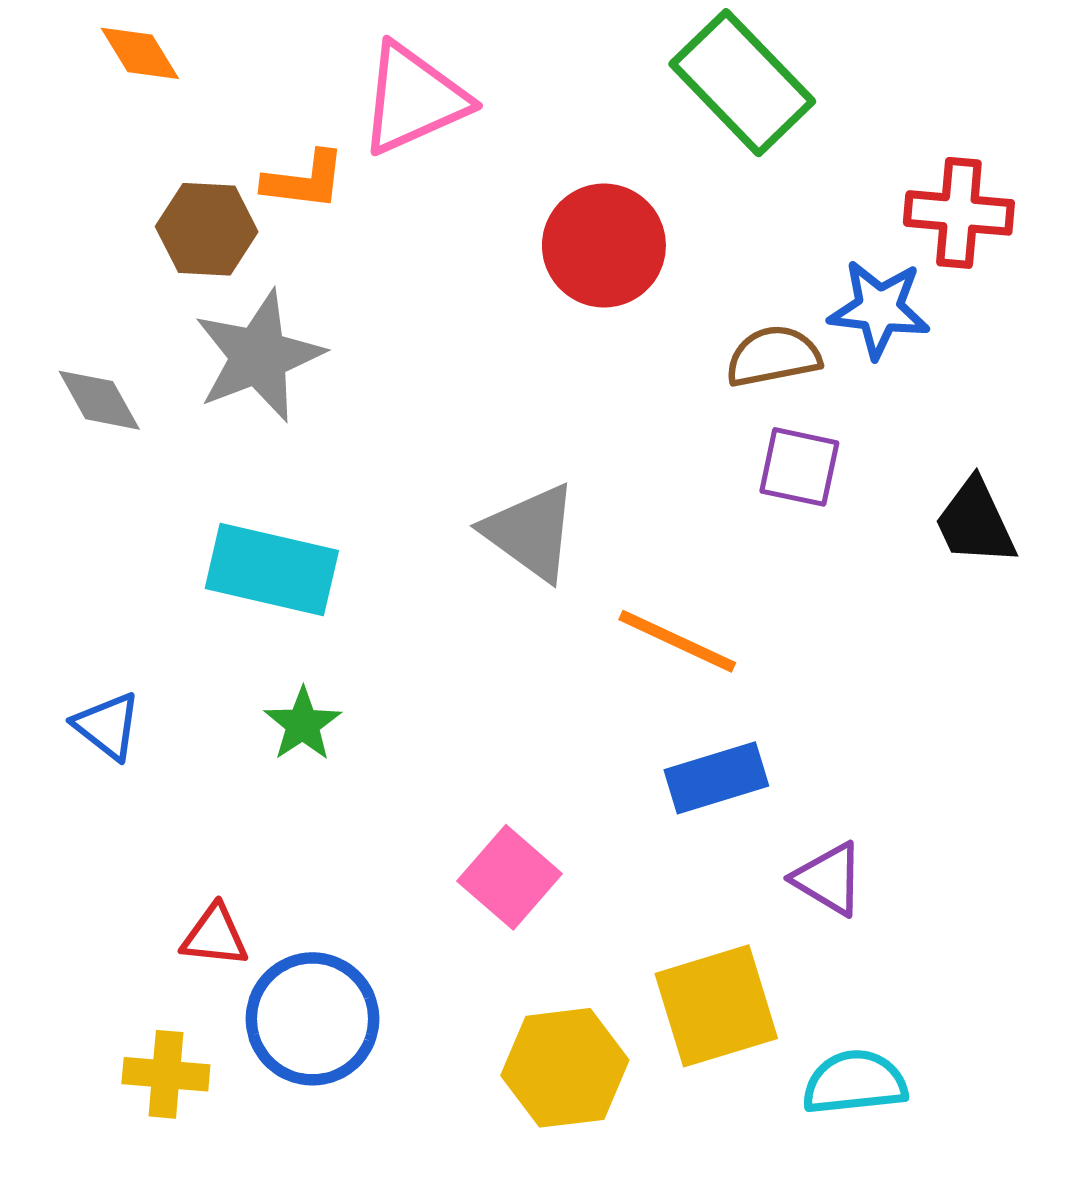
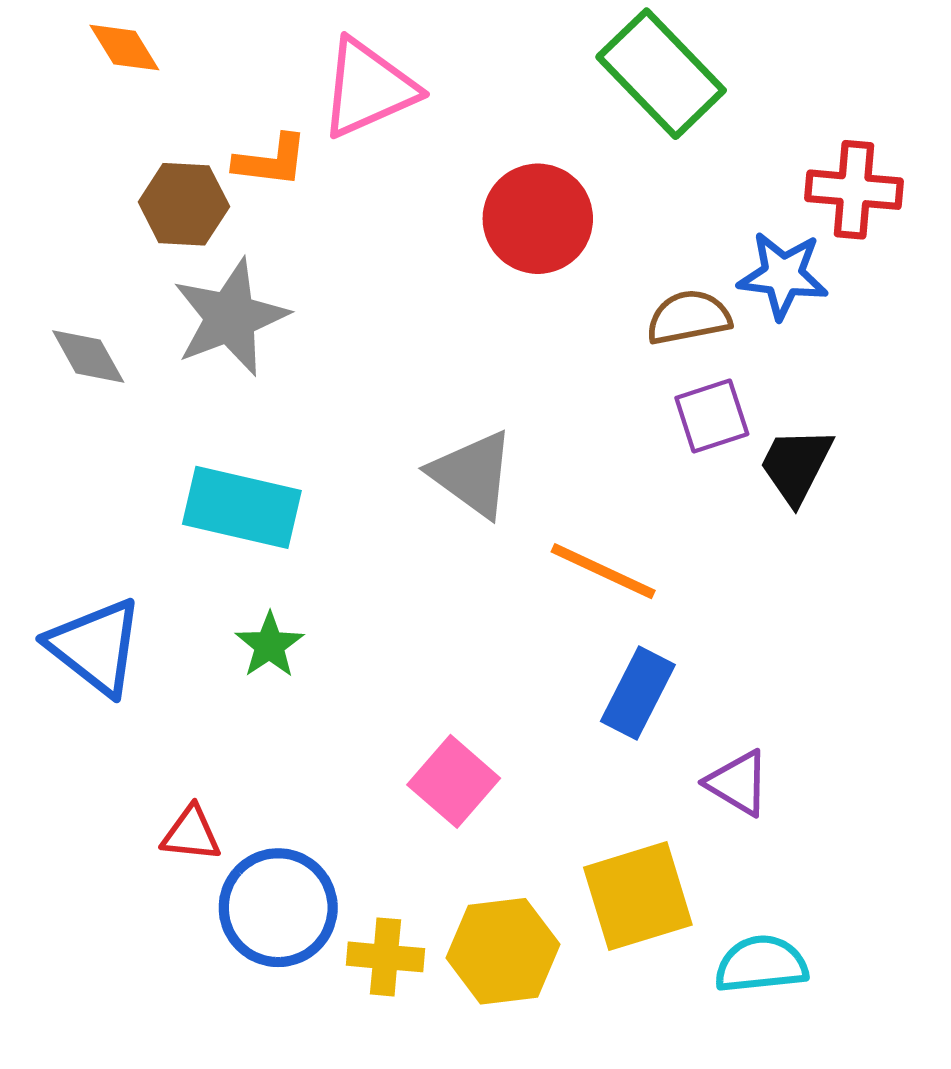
purple square: (799, 467) -> (712, 416), turned -30
black trapezoid: (975, 522) -> (796, 465), moved, turned 52
blue triangle: (107, 726) -> (95, 647), size x1.6
blue rectangle: (716, 778) -> (638, 693), turned -46
yellow cross: (166, 1074) -> (386, 957), moved

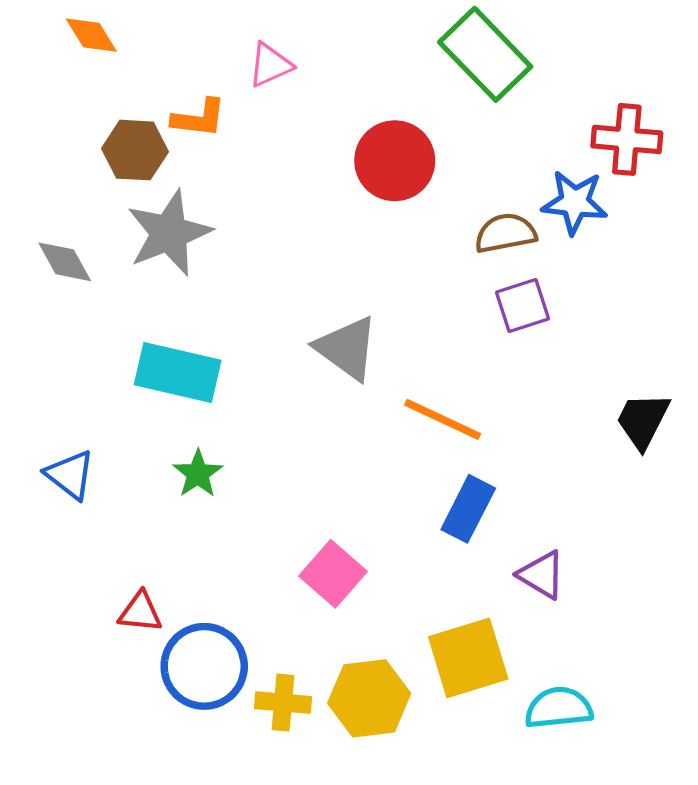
pink triangle: (368, 88) -> (270, 65), size x0.6
black trapezoid: (796, 465) -> (643, 420), moved
blue triangle: (95, 647) -> (70, 475), size x0.7

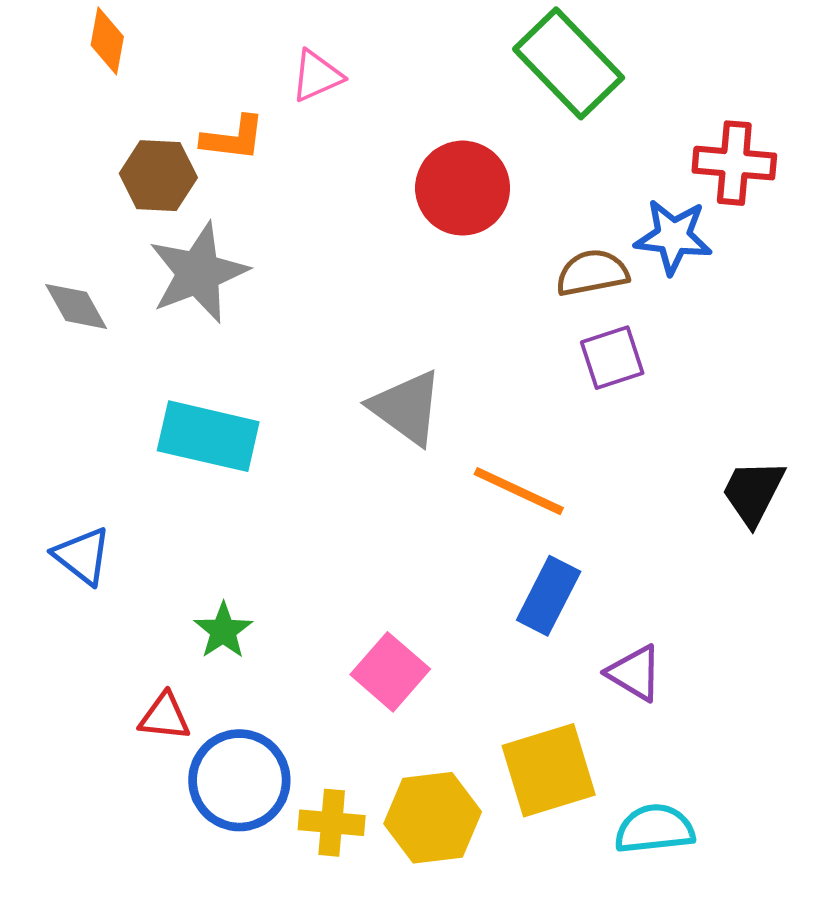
orange diamond: (91, 35) -> (107, 41), turned 42
green star: (198, 474) -> (223, 631), moved

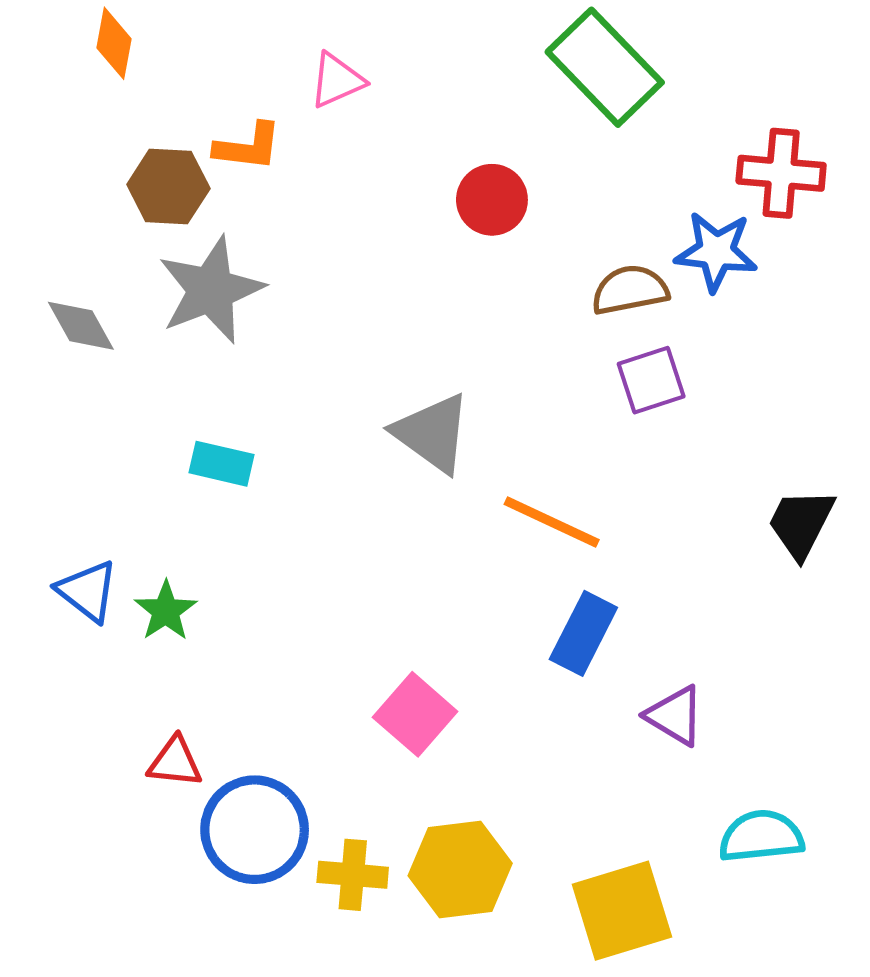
red circle: (463, 188) -> (492, 200), size x0.7
cyan rectangle: (208, 436) -> (221, 464), size x0.6
green star: (223, 631) -> (166, 611), moved
yellow square: (549, 770) -> (622, 911), moved
cyan semicircle: (655, 829) -> (761, 836), moved

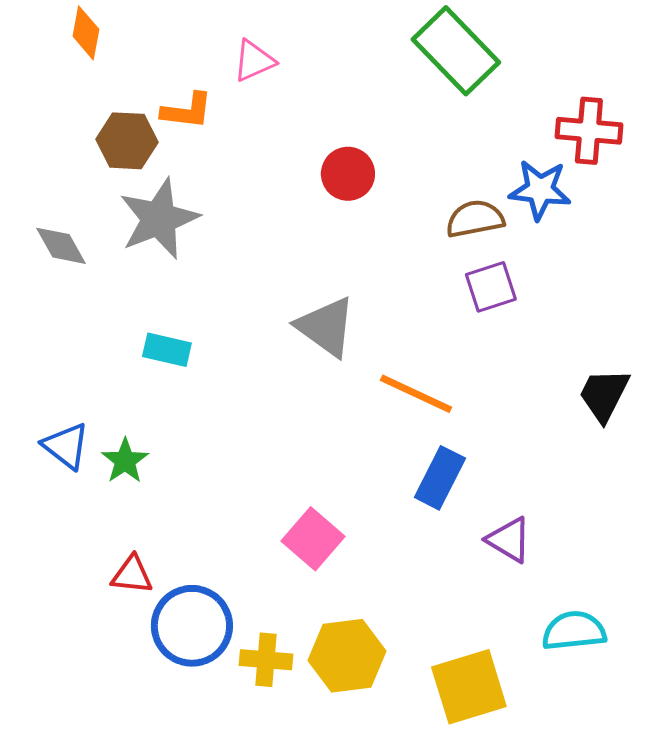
red circle: (492, 200) -> (348, 174), moved

